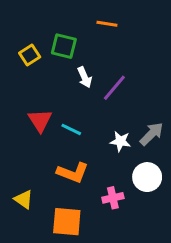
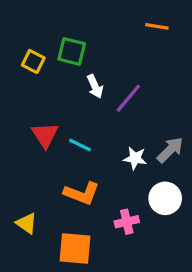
orange line: (107, 24) -> (157, 26), moved
yellow square: (30, 55) -> (33, 61), turned -30

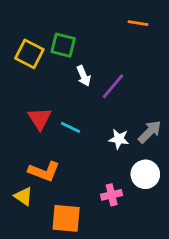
yellow square: (33, 61) -> (29, 54), size x1.4
orange L-shape: (82, 193) -> (44, 171), moved

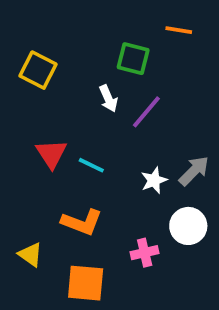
green square: (63, 45) -> (133, 59), moved
white star: (119, 139) -> (154, 180), turned -30
orange L-shape: (44, 171) -> (82, 222), moved

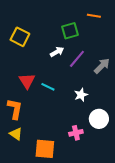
green square: (133, 59) -> (70, 31), turned -30
white arrow: (108, 99) -> (57, 52), turned -96
gray arrow: (194, 171) -> (102, 66), moved
orange L-shape: (82, 222) -> (15, 109), moved, turned -100

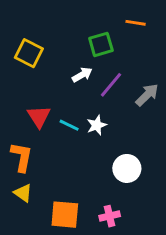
white star: (81, 95) -> (97, 125), moved
white circle: (99, 119) -> (127, 168), moved
pink cross: (76, 133) -> (110, 216), moved

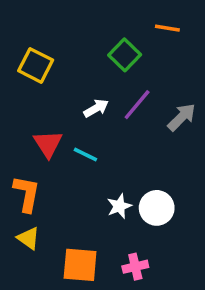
green square: (101, 44) -> (125, 55), turned -30
white arrow: (82, 75) -> (96, 108), moved
white star: (97, 125) -> (119, 206), moved

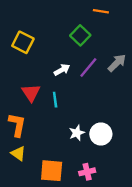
orange line: (167, 28) -> (101, 11), moved
gray arrow: (182, 117) -> (117, 63), moved
cyan line: (85, 154) -> (55, 100), turned 56

